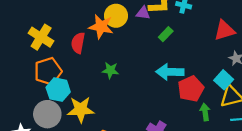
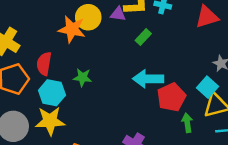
red triangle: (224, 30) -> (207, 17), moved
red semicircle: (78, 43) -> (44, 64), moved
cyan hexagon: (58, 90) -> (52, 93), moved

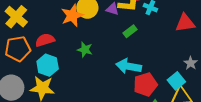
orange star: (72, 29) -> (72, 15), turned 30
red semicircle: (44, 64) -> (45, 40), turned 54
green star: (82, 77) -> (85, 50), moved

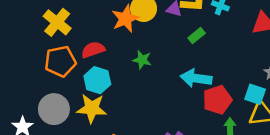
cyan square: (176, 81) -> (255, 94), turned -30

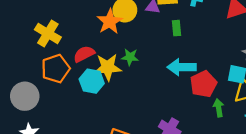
green rectangle: (197, 36) -> (177, 28), turned -48
yellow star: (92, 108) -> (108, 67), moved
gray circle: (54, 109) -> (25, 96), moved

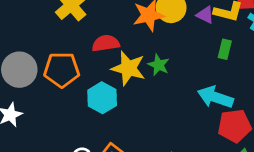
orange pentagon: (56, 69) -> (62, 70), moved
cyan hexagon: (92, 81) -> (102, 98), moved

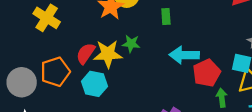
red semicircle: (106, 43) -> (86, 53), moved, turned -30
green rectangle: (225, 49) -> (166, 17), moved

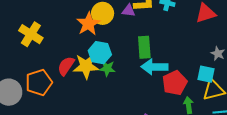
green rectangle: (166, 17) -> (144, 47), moved, size x1.5
green star: (131, 44) -> (107, 68), moved
cyan hexagon: (94, 84) -> (100, 53), moved

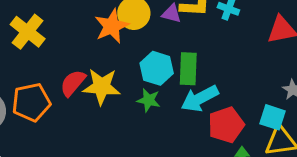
cyan hexagon: (100, 53) -> (157, 68), moved
cyan arrow: (154, 67) -> (200, 99), turned -35
green star: (107, 68) -> (149, 100), moved

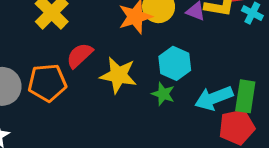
green rectangle: (188, 69) -> (245, 96), moved
red semicircle: (73, 83) -> (80, 55), moved

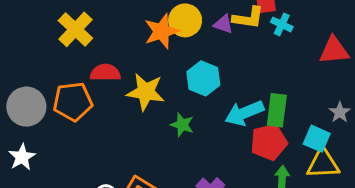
red semicircle: (80, 55) -> (105, 73), turned 44
green star: (163, 94) -> (182, 125), moved

